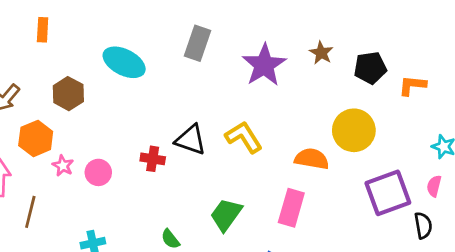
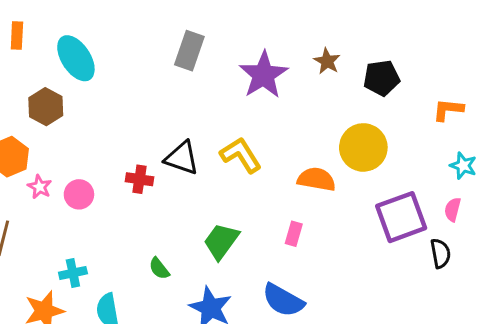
cyan ellipse: (124, 62) -> (76, 58), moved, turned 30
orange L-shape: (412, 85) -> (448, 110), moved
pink rectangle: (291, 208) -> (294, 234), size x0.6

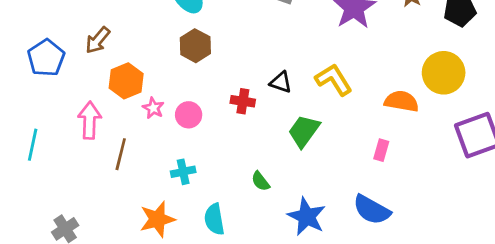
brown hexagon: (46, 107) -> (195, 46), moved
black triangle: (182, 158) -> (281, 82), size x0.7
green trapezoid: (221, 241) -> (304, 131), moved
cyan cross: (73, 273) -> (183, 172), moved

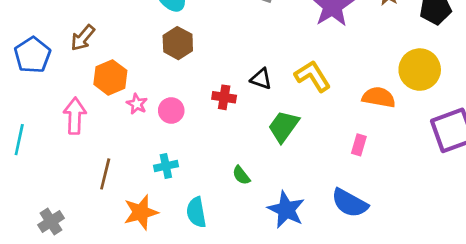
brown line: (121, 154) -> (105, 174), moved

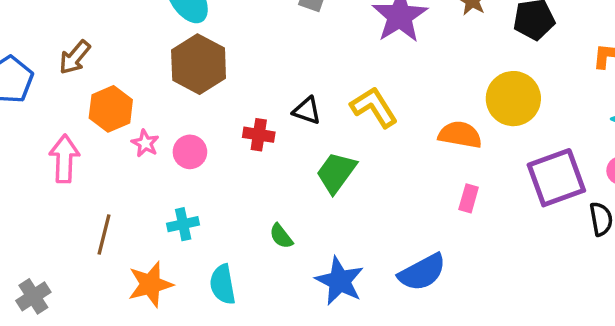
brown hexagon: (178, 43) -> (199, 64), size x1.4
pink rectangle: (359, 145) -> (469, 198), moved
blue semicircle: (350, 203) -> (422, 272), turned -57

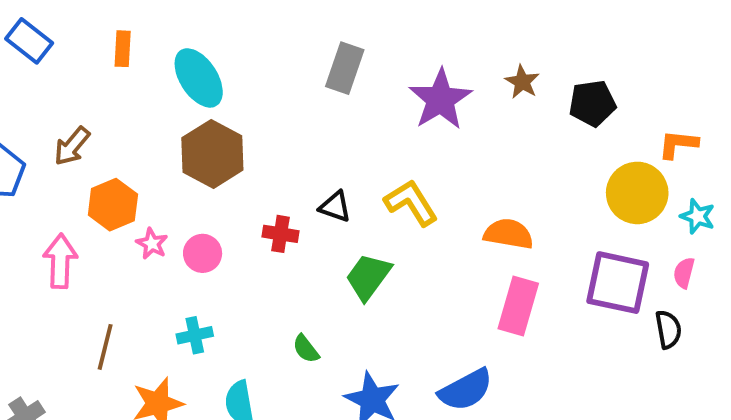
yellow circle: (513, 99) -> (637, 193), moved
purple square: (556, 178) -> (618, 283), turned 32
pink rectangle: (469, 198) -> (518, 306), size x1.8

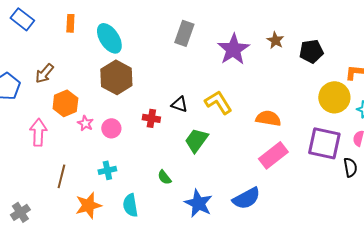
pink rectangle: (518, 306) -> (273, 155), turned 36

